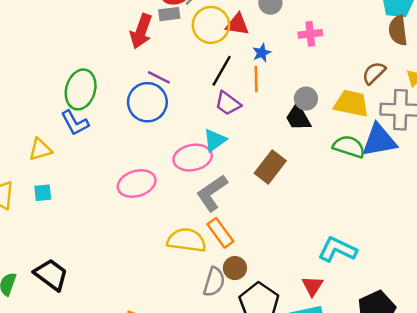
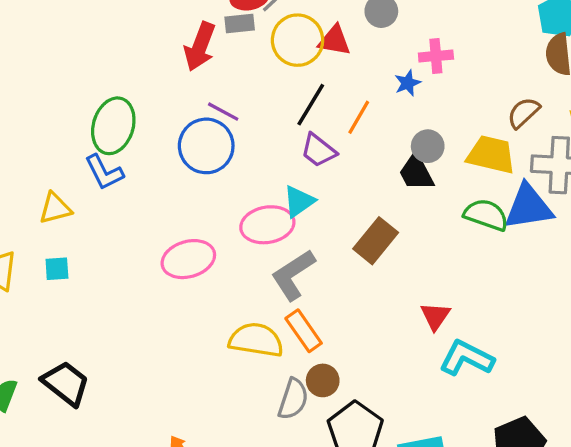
blue star: (262, 53) -> (408, 83), moved
orange line: (256, 79) -> (359, 117), turned 30
red triangle: (312, 286) -> (435, 316), moved

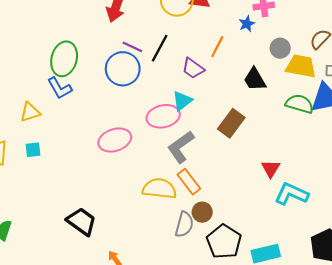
black line: (311, 105) -> (160, 48), moved
gray circle: (428, 146) -> (280, 48), moved
black trapezoid: (66, 383) -> (82, 221), moved

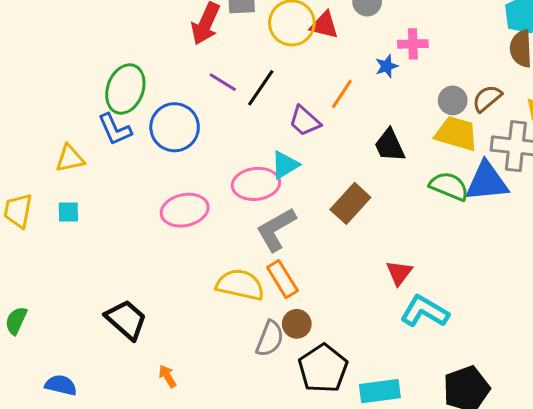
gray circle: (280, 48) -> (453, 100), moved
blue circle: (123, 69) -> (175, 127), moved

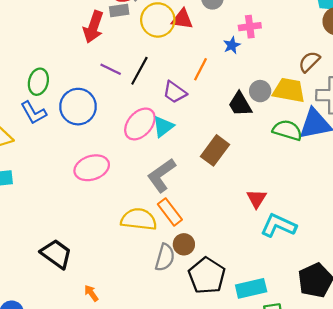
green ellipse: (125, 89) -> (38, 82), size x0.7
gray circle: (453, 100) -> (260, 91), moved
pink ellipse: (256, 184) -> (140, 124), moved, turned -36

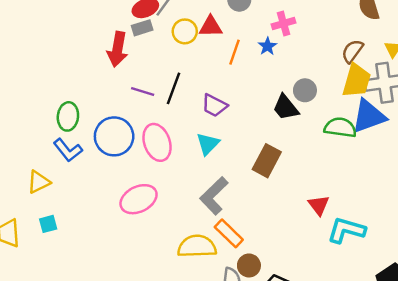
yellow circle: (158, 20) -> (185, 31), size x0.7
orange line: (200, 69) -> (235, 52), moved
yellow trapezoid: (289, 90) -> (357, 81), moved, turned 104
pink ellipse: (140, 124) -> (157, 142), moved, turned -52

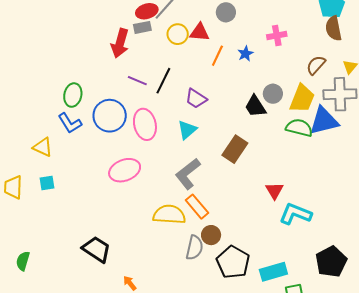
pink cross: (284, 24) -> (277, 35), moved
yellow trapezoid: (357, 81) -> (302, 99), moved
yellow triangle: (39, 182) -> (43, 147), turned 45

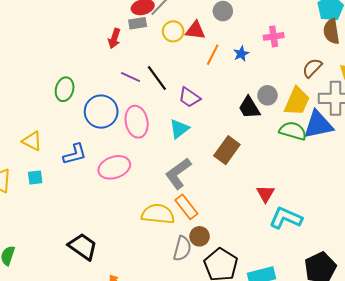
red arrow: (120, 43) -> (114, 38), size x0.7
black line: (163, 81) -> (157, 78), turned -64
blue L-shape: (70, 123) -> (75, 154), moved, turned -75

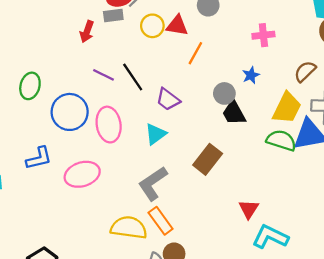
blue star: (241, 54) -> (251, 75), moved
gray circle: (267, 95) -> (224, 93), moved

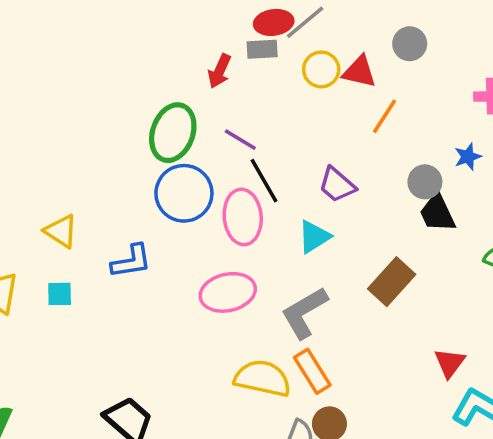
black line: (133, 77) -> (264, 181), moved
green ellipse: (30, 86) -> (173, 133), moved, size x1.4
pink ellipse: (82, 174) -> (228, 292), moved

